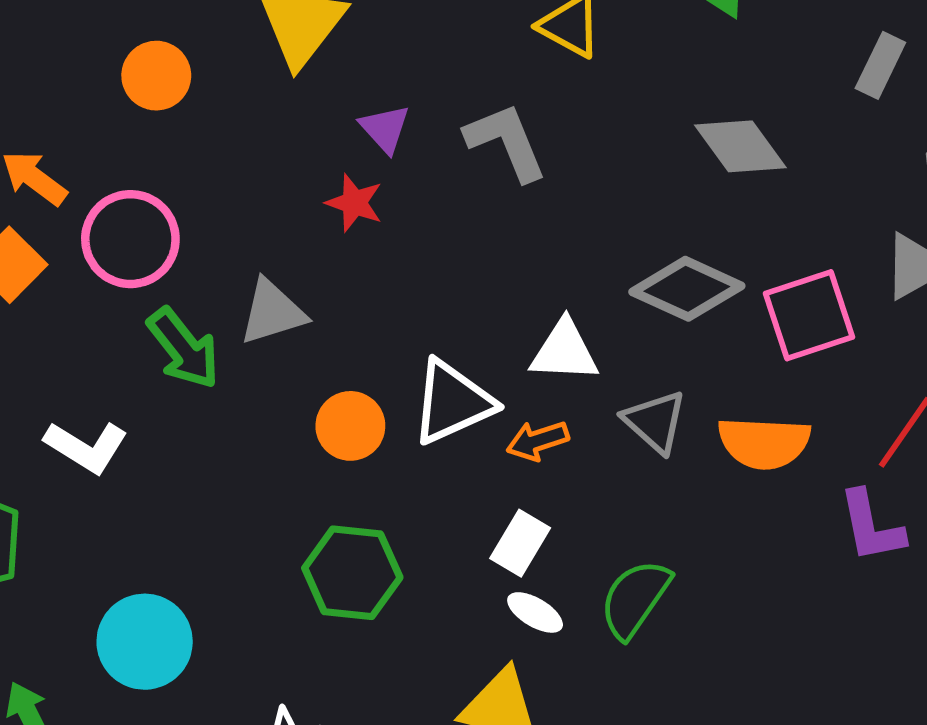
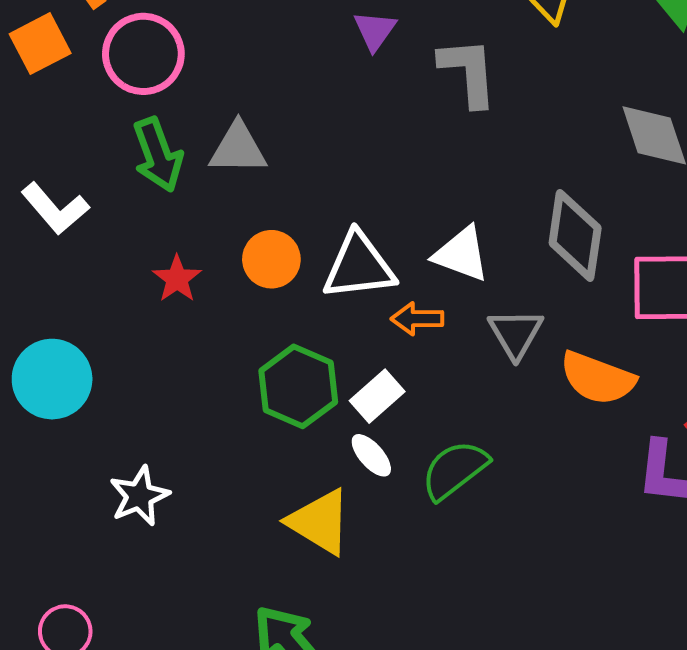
red star: (354, 203) -> (177, 279), moved
gray diamond: (687, 289) -> (575, 235), turned 56
green hexagon: (352, 573) -> (298, 386), moved

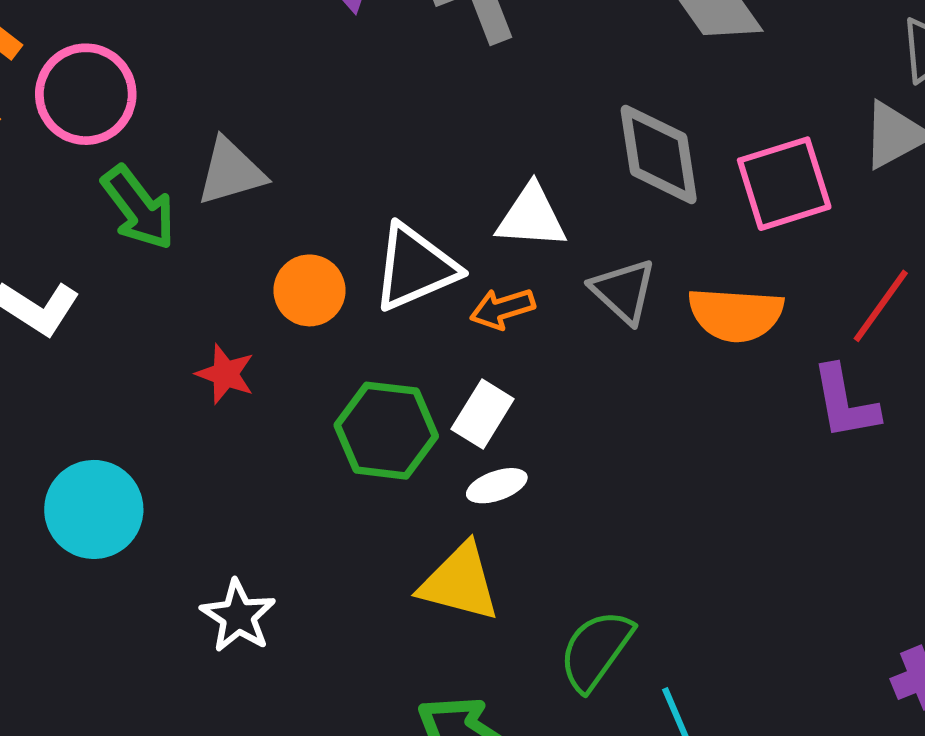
red star: (177, 279) -> (225, 374), moved
white ellipse: (371, 455) -> (497, 486), turned -51
green semicircle: (455, 470) -> (596, 650), moved

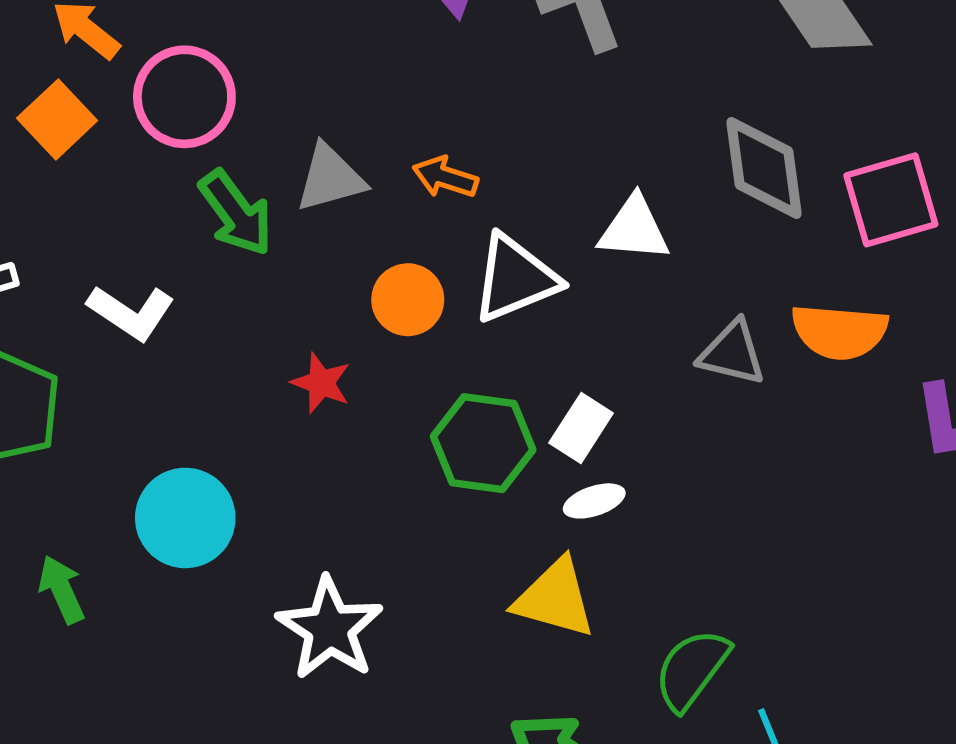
gray triangle: (623, 291) -> (732, 353), moved, turned -30
orange arrow: (502, 309) -> (445, 177), moved, turned 34
white star: (238, 616) -> (330, 628), size x1.4

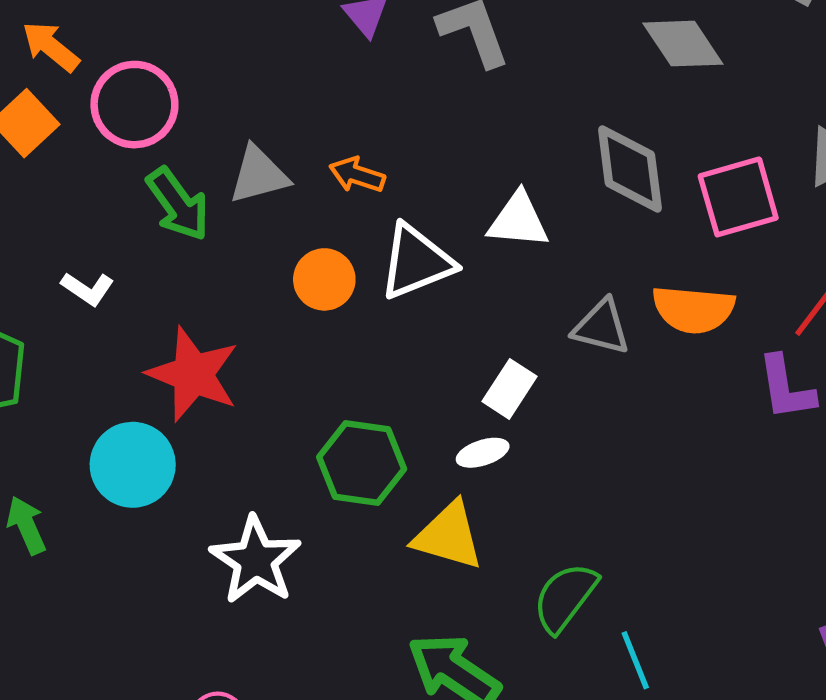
white L-shape: (131, 312) -> (88, 289), size x0.7
red star: (321, 383) -> (193, 374), moved, size x1.8
white rectangle: (581, 428) -> (509, 389), moved
green hexagon: (483, 443) -> (362, 463), moved

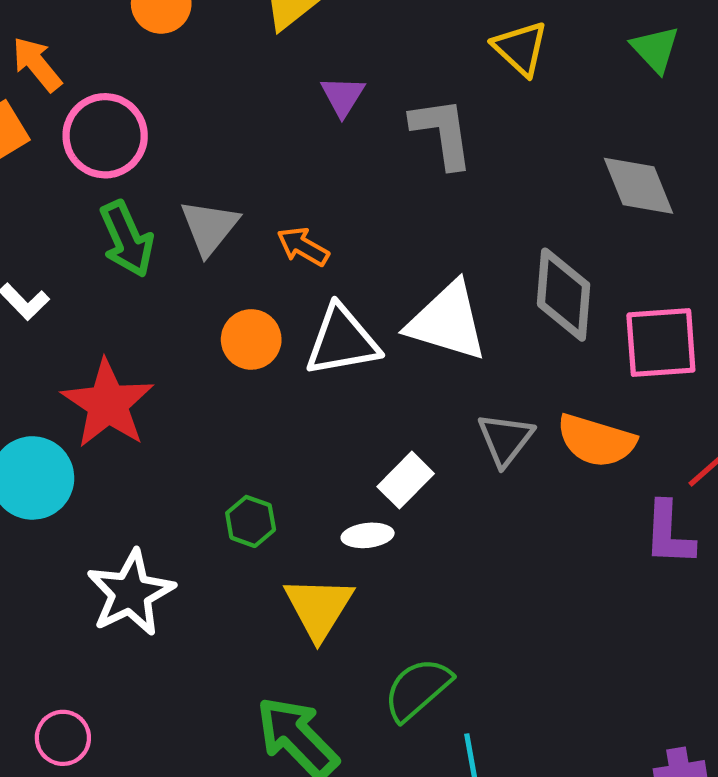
gray triangle: (259, 175) -> (209, 227), turned -48
white triangle: (518, 220) -> (447, 321), size x1.4
gray triangle: (601, 327) -> (505, 439), turned 42
green hexagon: (362, 463) -> (251, 521), size x0.6
yellow triangle: (448, 536) -> (319, 608), turned 34

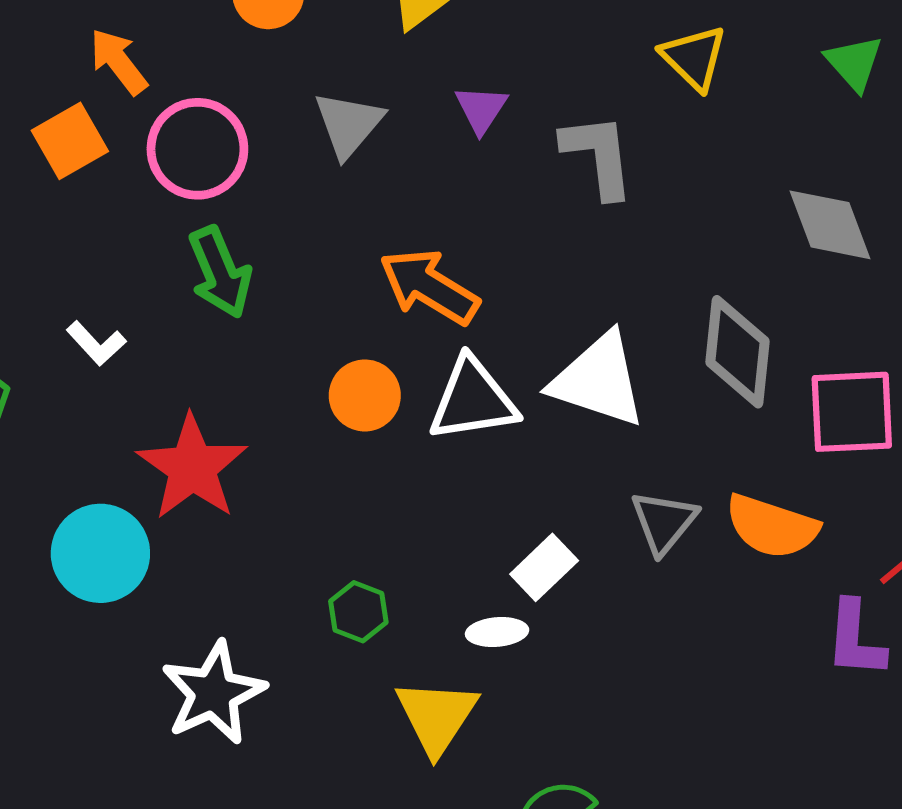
gray triangle: (209, 227) -> (349, 124), moved
orange arrow: (303, 247) -> (429, 287), size x1.6

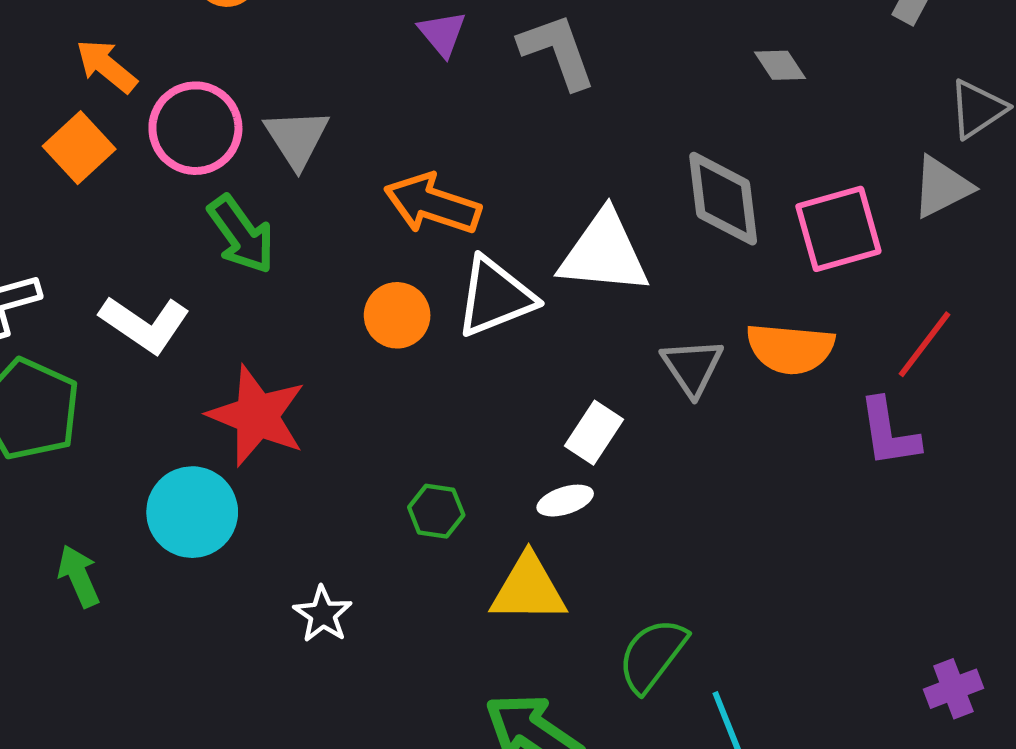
gray triangle: (349, 124) -> (297, 138), moved
gray diamond: (830, 225) -> (780, 65), size x0.6
white L-shape: (96, 343) -> (145, 324), size x1.6
white star: (213, 693) -> (323, 614), size x0.6
yellow triangle: (437, 716) -> (528, 589), turned -50

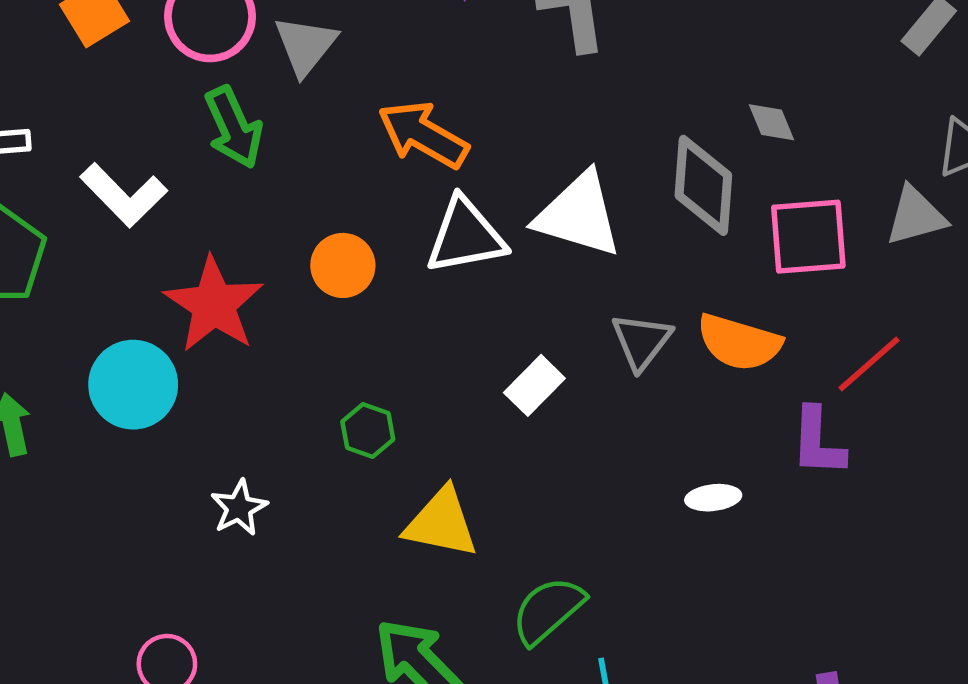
gray diamond: (780, 65) -> (772, 122), moved
orange circle: (397, 315) -> (343, 265), moved
white ellipse: (565, 501) -> (713, 498), moved

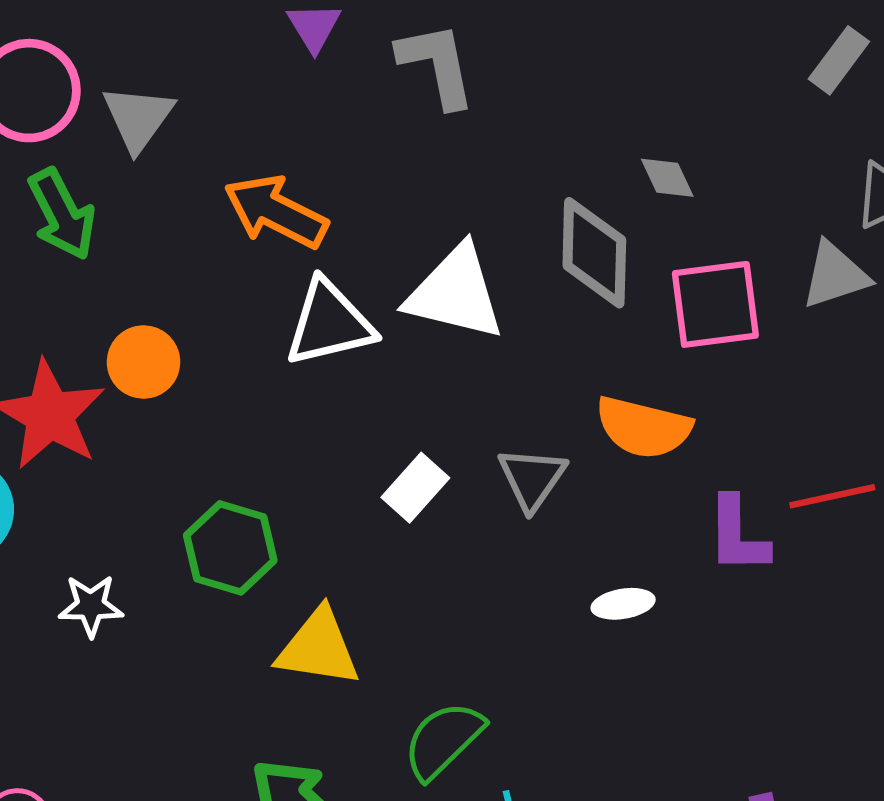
orange circle: (343, 265) -> (144, 362), moved
gray triangle: (641, 341) -> (532, 478), moved
red line: (869, 364) -> (832, 496), moved, turned 32
green hexagon: (368, 430) -> (230, 548), size x1.5
white star: (239, 508) -> (91, 606), moved, turned 30

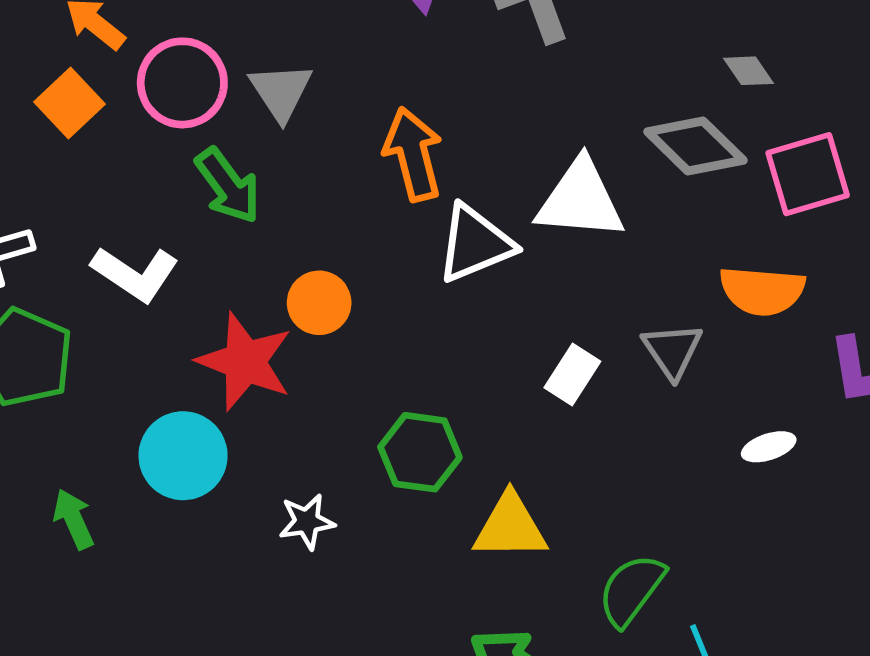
orange arrow: (276, 212) -> (413, 154), turned 58
gray diamond: (594, 253) -> (695, 146), turned -38

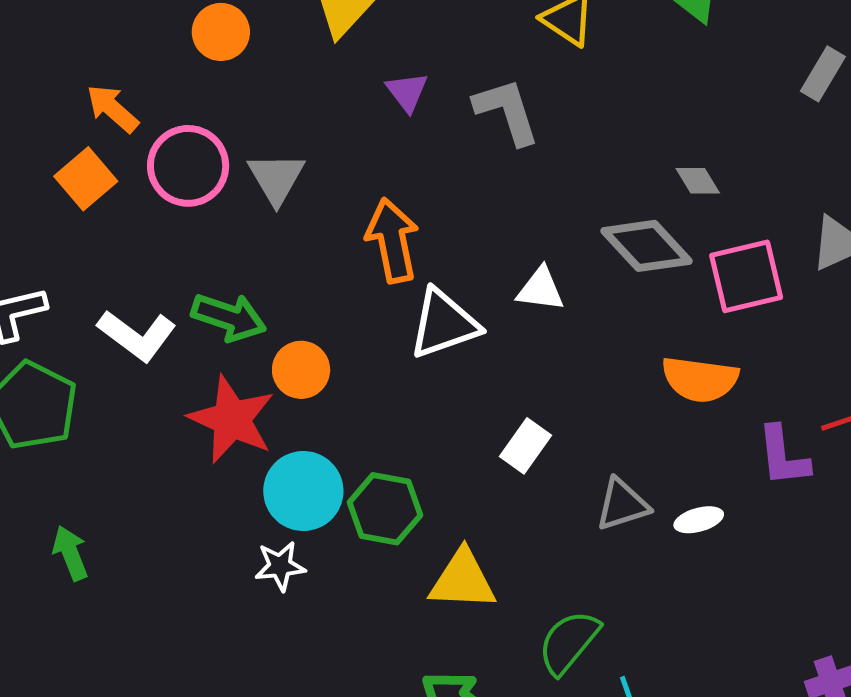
green arrow: (228, 186) -> (229, 317), moved, turned -38
white triangle: (580, 200) -> (541, 289), size x0.6
gray triangle: (672, 350) -> (622, 505), moved, turned 44
cyan circle: (183, 456) -> (303, 491), moved

